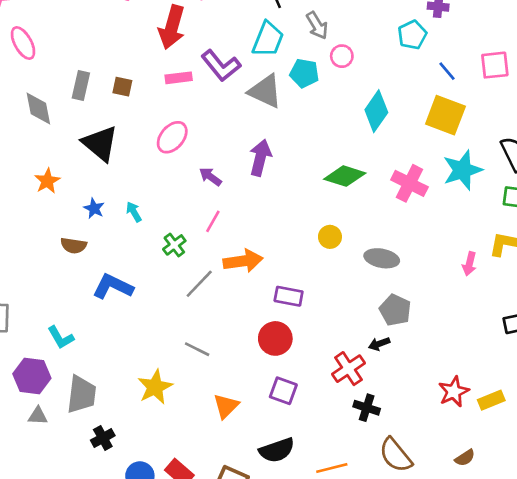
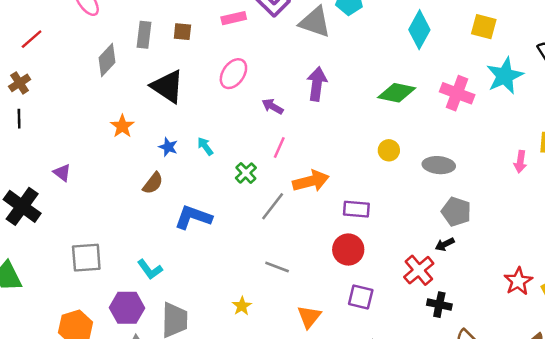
gray diamond: (38, 108) -> (107, 60), turned 60
yellow square: (445, 115) -> (484, 27), size x0.7
brown semicircle: (74, 245) -> (153, 183), turned -55
yellow star: (155, 387) -> (242, 306), size x0.6

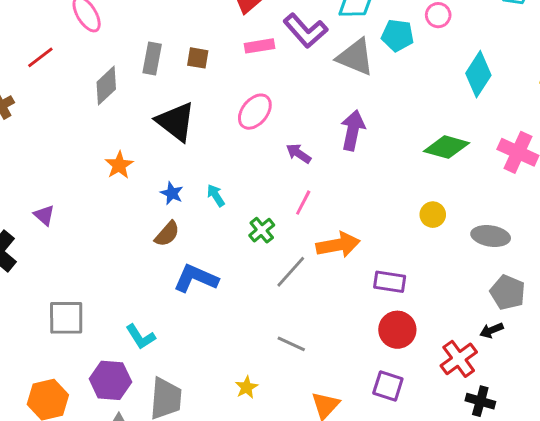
red line: (32, 39) -> (40, 57), moved
brown semicircle: (153, 183) -> (167, 234), moved
red circle: (348, 250) -> (397, 330), moved

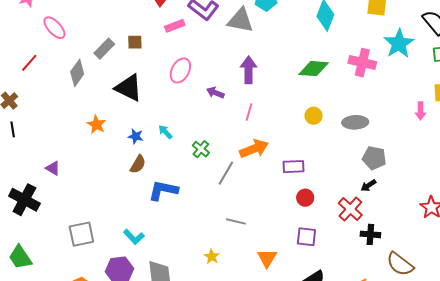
gray rectangle: (152, 59) -> (104, 49), turned 45
pink line: (303, 203) -> (249, 112), moved
red circle: (397, 330) -> (305, 198), size x0.7

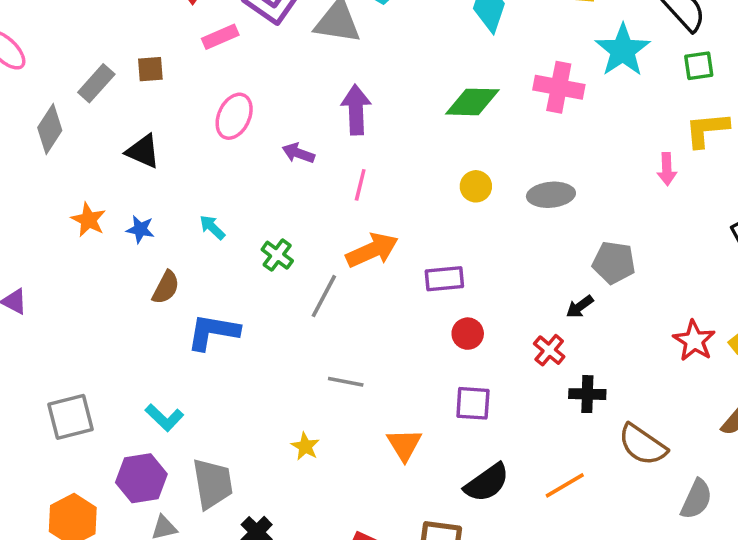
black triangle: (129, 88) -> (143, 151), size x0.7
blue star: (136, 136) -> (140, 229), moved
gray pentagon: (374, 158) -> (614, 263), moved
red cross: (350, 209) -> (549, 350), size x0.7

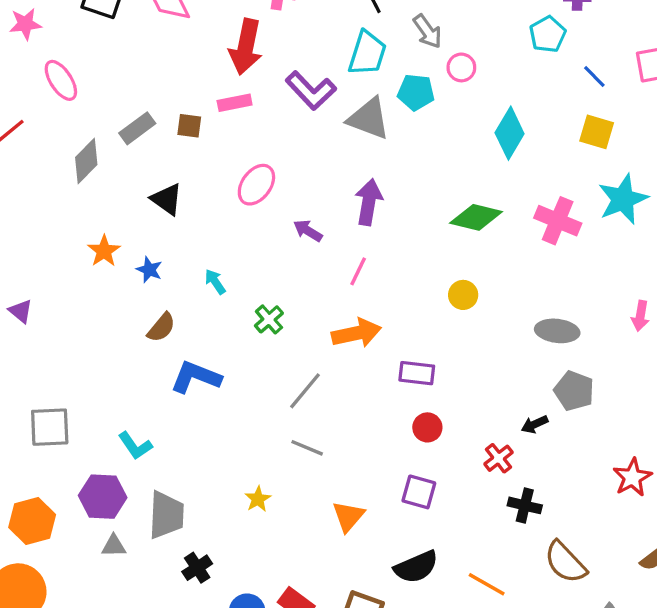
pink rectangle: (220, 37) -> (235, 103), moved
gray ellipse: (551, 195) -> (557, 331), moved
gray line: (324, 296) -> (305, 391), moved
orange line: (565, 485) -> (487, 584), turned 48

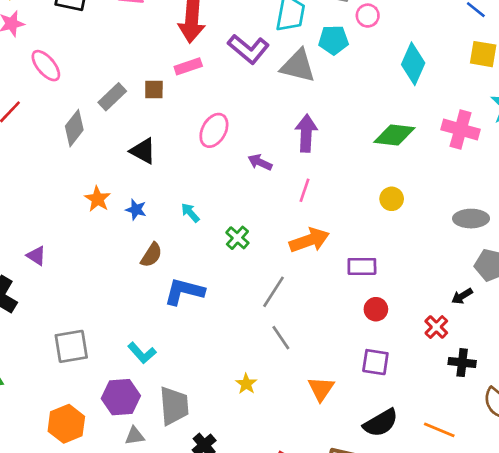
gray line: (307, 448) -> (281, 338), turned 40

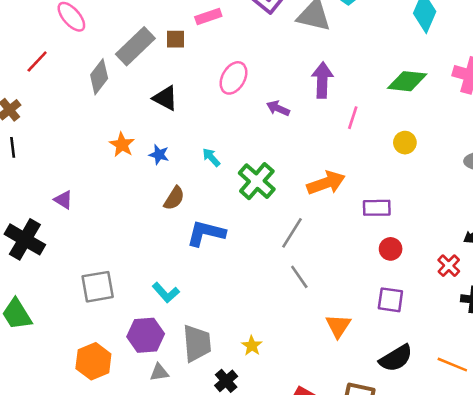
gray rectangle: (112, 97) -> (135, 46), size x1.4
pink line: (305, 190) -> (353, 118), moved
green cross: (237, 238) -> (257, 181), size x1.6
yellow star: (246, 384) -> (252, 346), moved

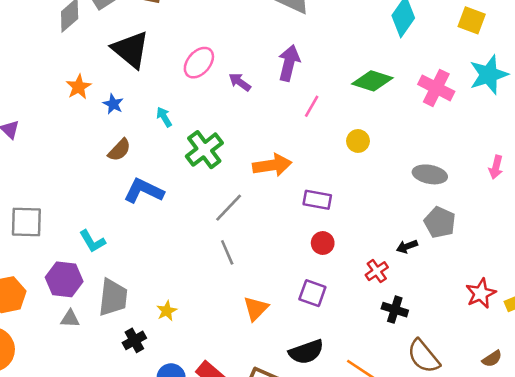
pink ellipse: (233, 78) -> (199, 63), moved
black triangle: (165, 98) -> (131, 50), size x1.5

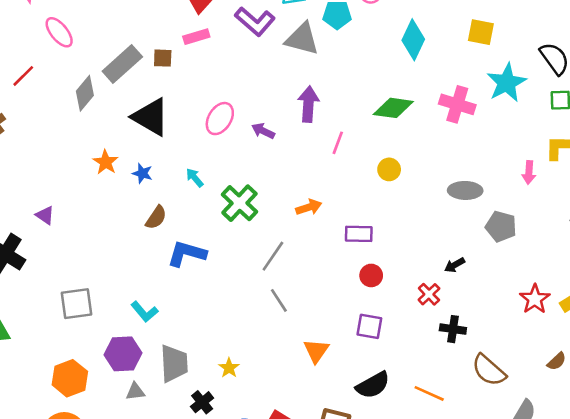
orange arrow: (272, 165) -> (309, 207), size x0.7
gray pentagon: (440, 222) -> (501, 226), moved

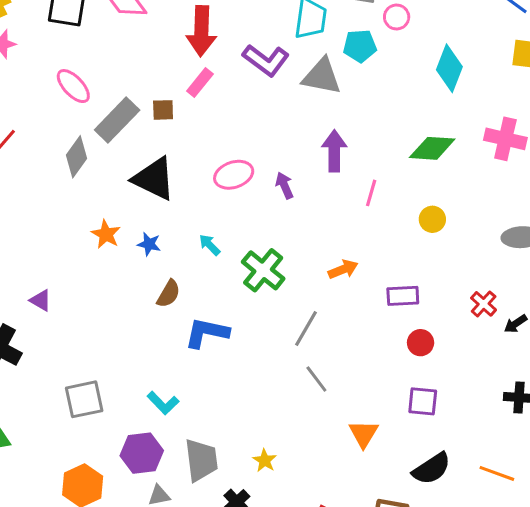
pink ellipse: (59, 32) -> (73, 86), moved
pink rectangle: (196, 37) -> (200, 83), turned -30
pink ellipse: (220, 119) -> (234, 175), turned 44
purple arrow: (263, 131) -> (284, 185), turned 45
red cross: (429, 294) -> (484, 304), moved

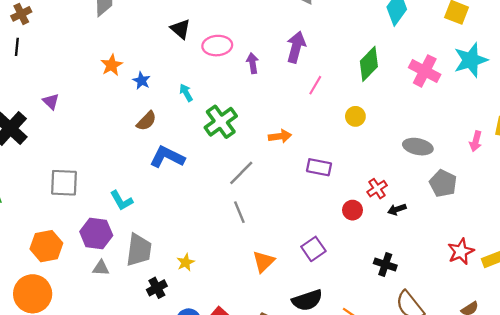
green diamond: (432, 148) -> (369, 64), turned -64
black triangle: (154, 179) -> (180, 29), moved, size x0.6
red circle: (421, 343) -> (353, 210), moved
purple square: (423, 401) -> (313, 249), turned 35

